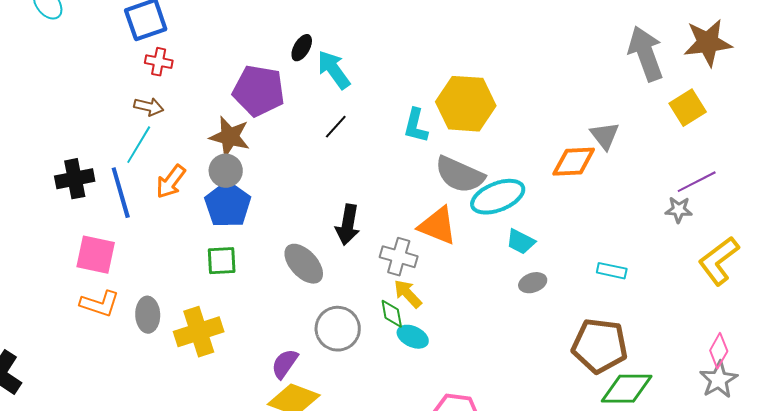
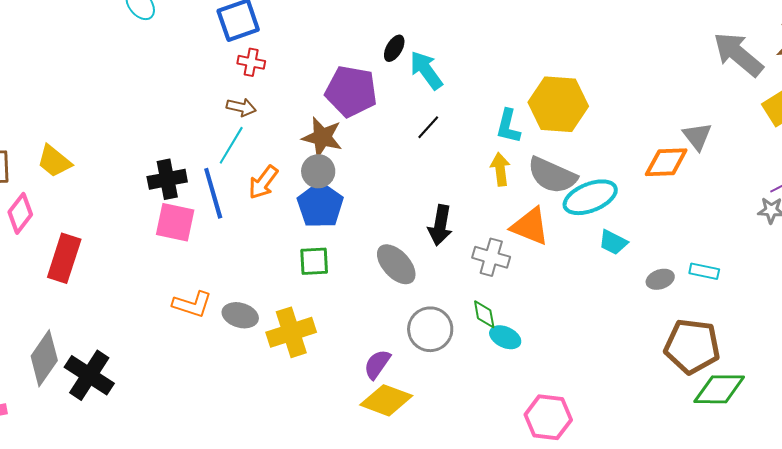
gray arrow: (646, 54) -> (738, 54), turned -30
pink square: (96, 255) -> (175, 222), moved
gray ellipse: (533, 283) -> (660, 279), moved
yellow arrow: (408, 294) -> (500, 169), moved, turned 36
gray ellipse: (148, 315) -> (240, 315), turned -72

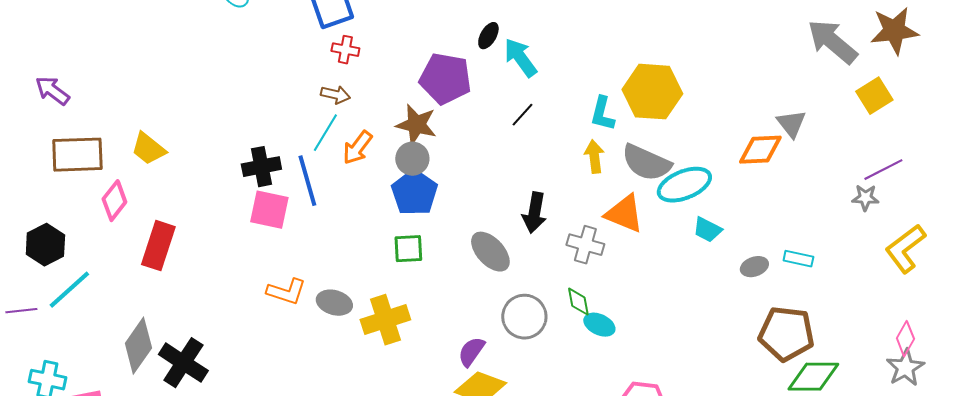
orange arrow: (263, 182) -> (357, 148), moved

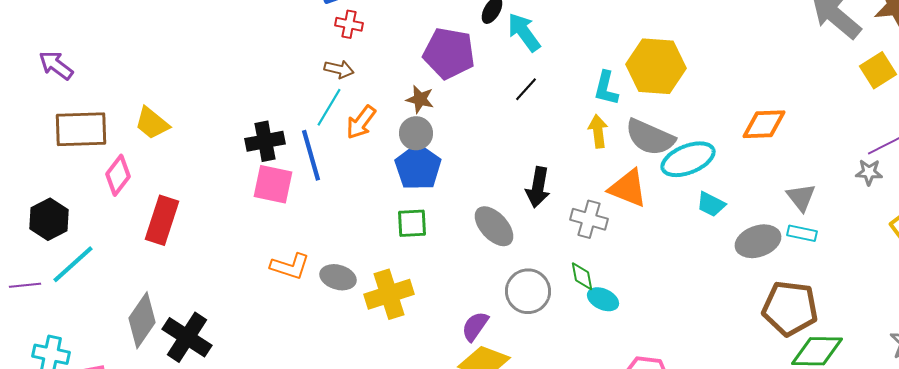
gray triangle: (791, 124) -> (801, 197), moved
brown star: (416, 125) -> (420, 99), size x0.7
gray ellipse: (754, 267) -> (758, 241), size x1.6

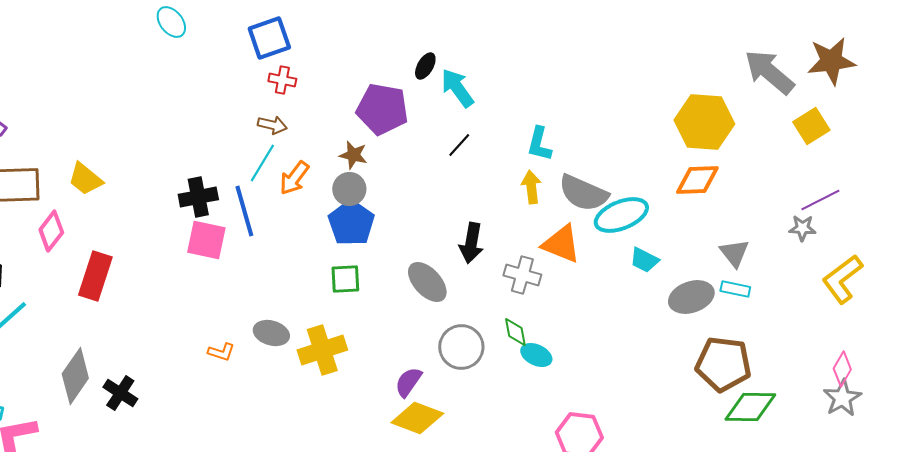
yellow hexagon: (656, 66) -> (704, 122), moved
orange L-shape: (290, 266) -> (221, 352), moved, size x0.7
black cross: (187, 337) -> (120, 393), size x0.7

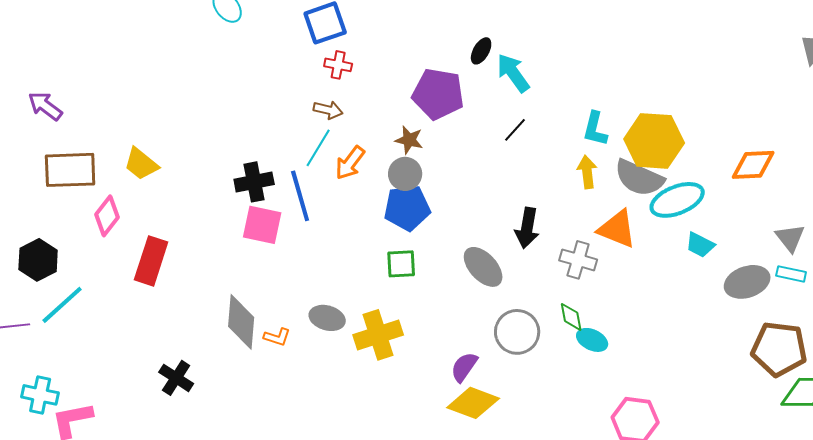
yellow hexagon: (704, 122) -> (654, 141), moved
blue pentagon: (351, 223) -> (407, 208), turned 30
gray diamond: (75, 376) -> (241, 322), moved, turned -30

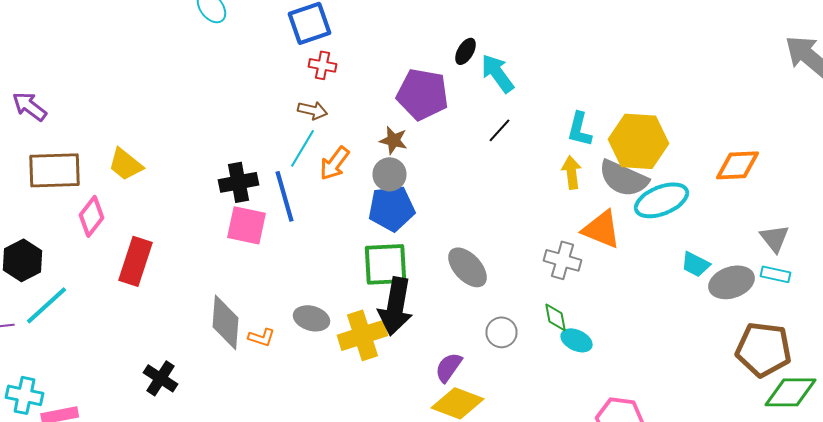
black arrow: (527, 228) -> (396, 306), moved, size x1.4
cyan trapezoid: (700, 245) -> (696, 264), moved
green square: (401, 264) -> (386, 264), size x1.5
gray circle: (517, 332) -> (502, 332), size x0.7

